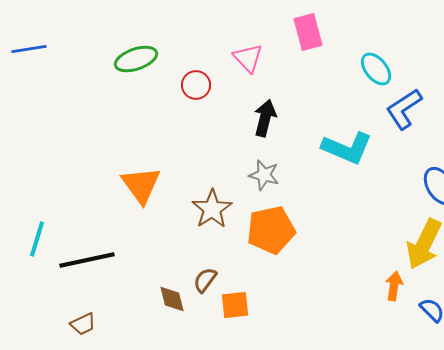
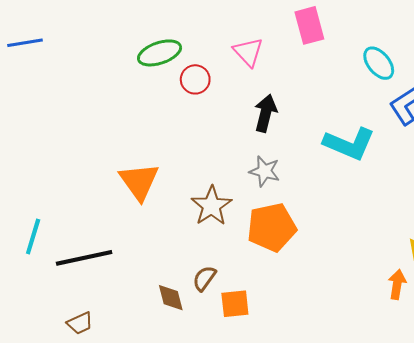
green ellipse: (136, 59) -> (160, 53), moved

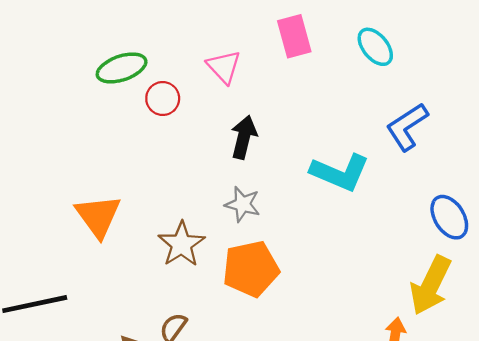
cyan ellipse: (379, 63) -> (375, 47), moved

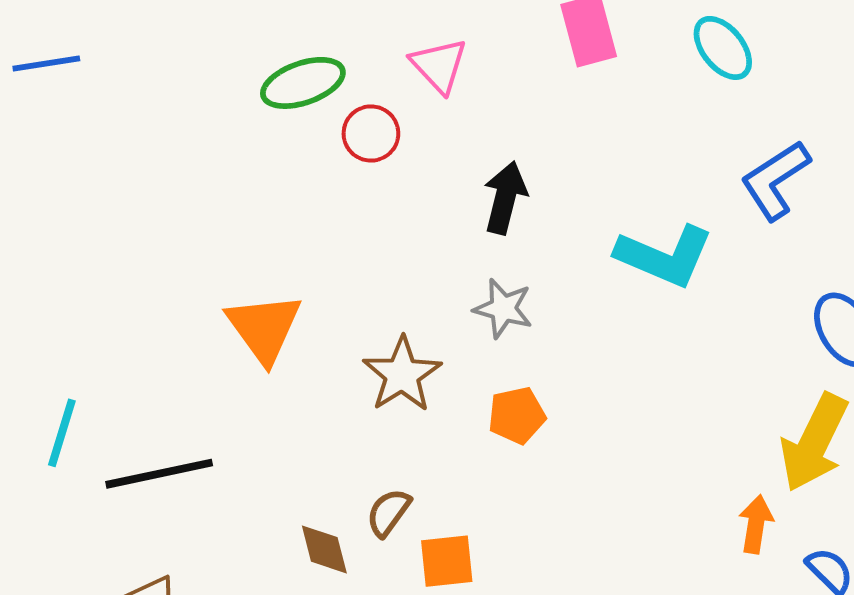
pink triangle: (224, 67) -> (439, 65), moved
orange pentagon: (251, 269) -> (517, 415), size x0.6

